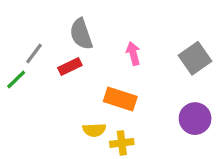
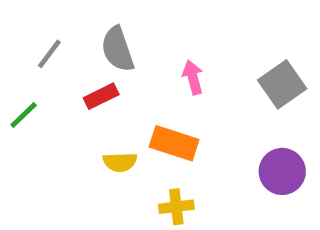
gray line: (34, 53) -> (49, 54), moved
yellow semicircle: (94, 130) -> (120, 162), moved

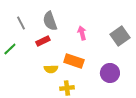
gray line: (49, 54) -> (21, 23), turned -64
purple circle: (282, 171) -> (110, 73), moved
yellow cross: (176, 207) -> (67, 88), moved

